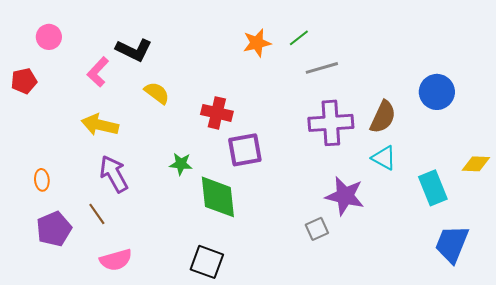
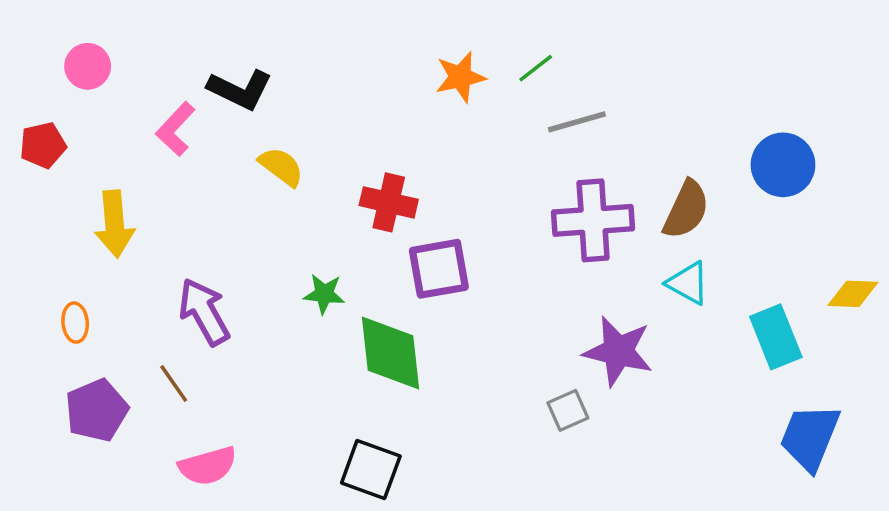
yellow arrow: (100, 125) -> (115, 224), moved, turned -108

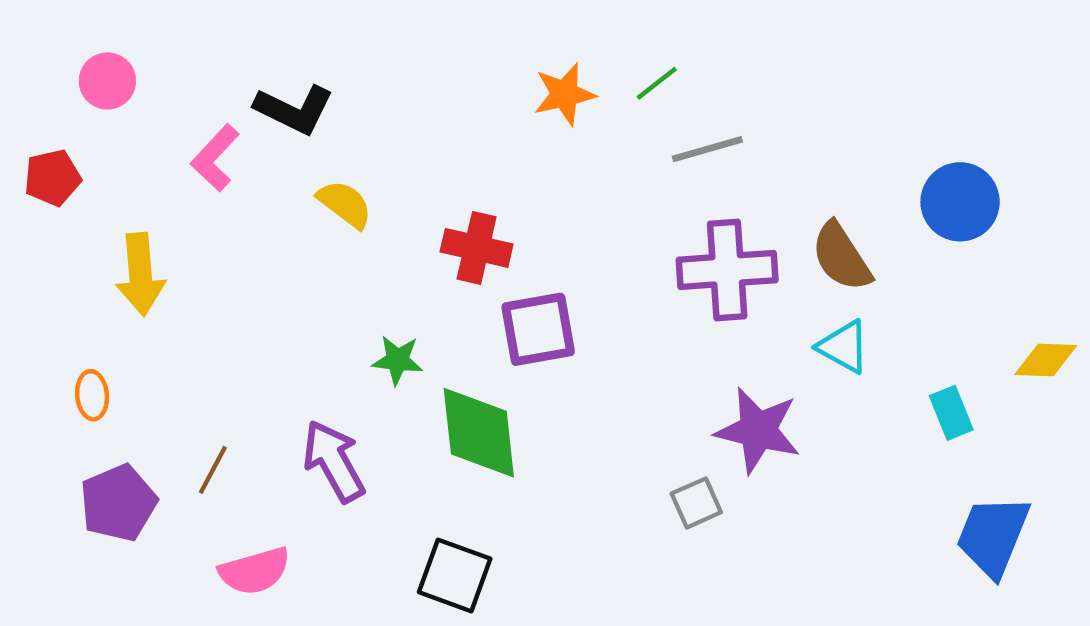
brown semicircle: (686, 210) -> (841, 257), turned 122
purple arrow: (204, 312) -> (334, 461), moved
cyan rectangle: (776, 337) -> (951, 413), size x0.7
brown line: (174, 383) -> (213, 470), turned 63

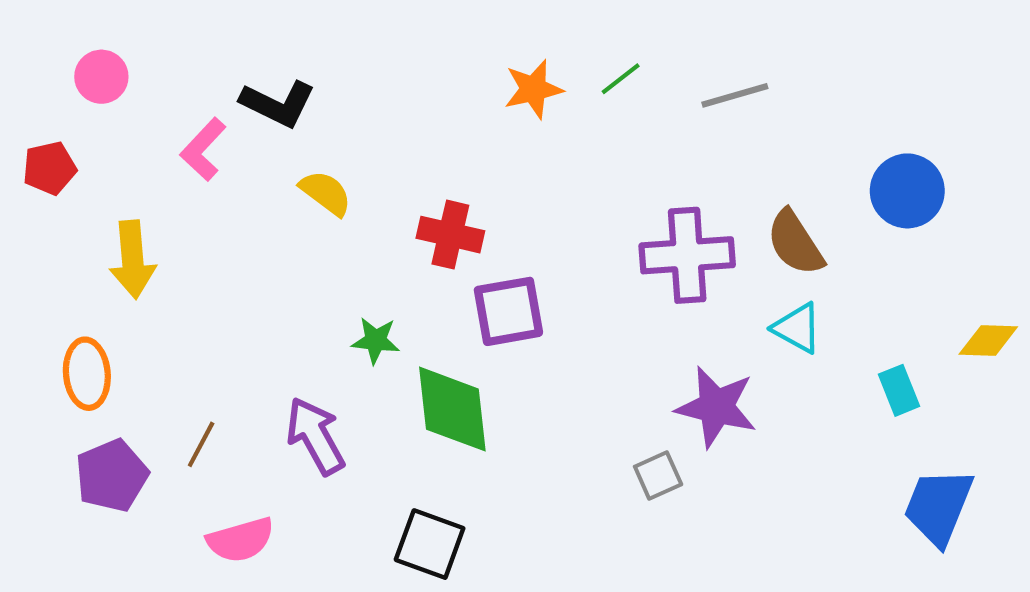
gray line: (707, 149) -> (735, 95), moved
orange ellipse: (92, 395) -> (87, 374), size x1.5

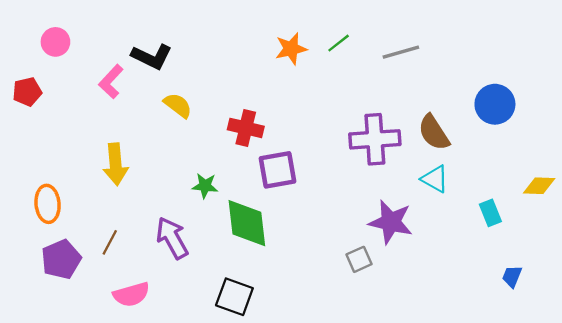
yellow arrow: (133, 259) -> (115, 164), moved
blue trapezoid: (938, 507) -> (512, 276), size x0.5

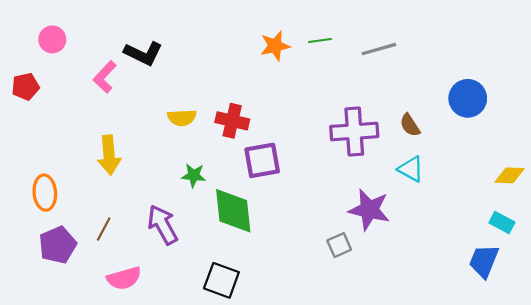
green line: (339, 43) -> (320, 41), turned 30
yellow semicircle: (178, 105) -> (182, 118), moved, turned 140
brown semicircle: (434, 133) -> (410, 125), size x0.7
cyan rectangle: (490, 213) -> (502, 223), moved, turned -40
blue trapezoid: (512, 276) -> (484, 261), size x1.6

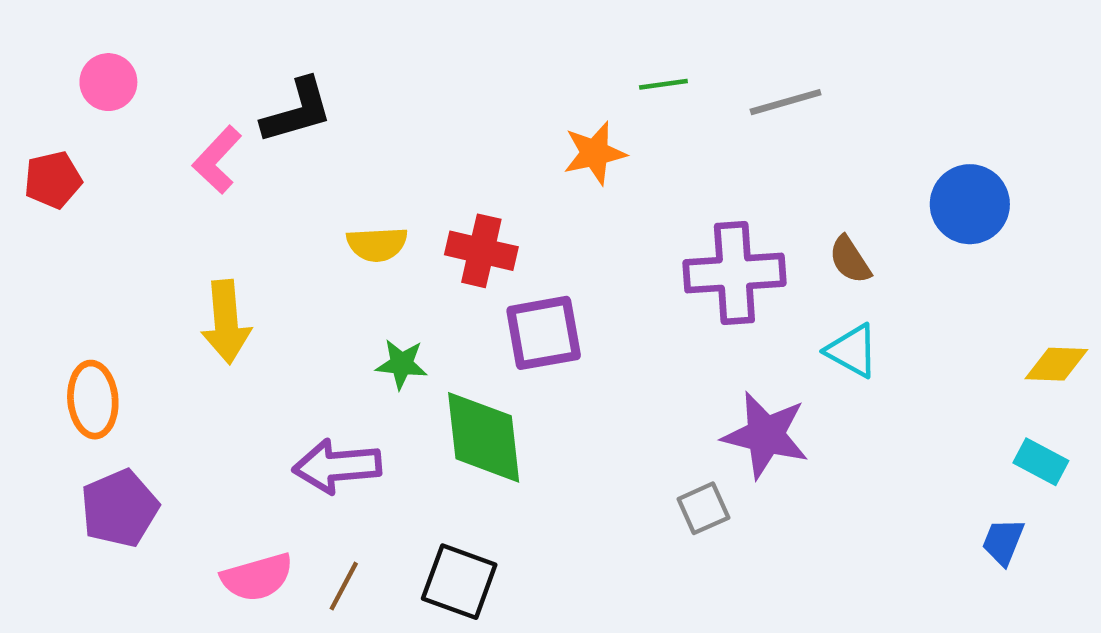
orange star: (275, 46) -> (595, 153), moved
black L-shape: (143, 53) -> (297, 111), turned -42
purple arrow: (163, 225) -> (337, 466), turned -66
brown line: (104, 229) -> (344, 586), moved
blue trapezoid: (484, 261) -> (1003, 542), size x0.7

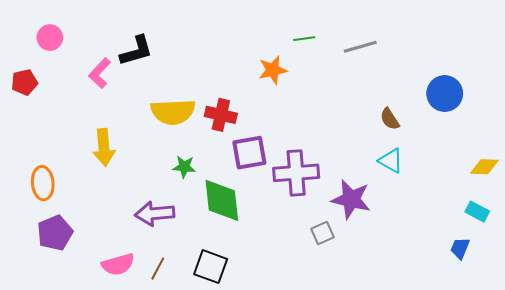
yellow semicircle: (377, 244) -> (173, 112), size x1.6
purple cross: (734, 273) -> (296, 173), moved

